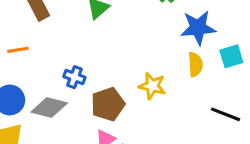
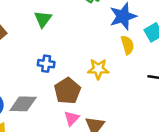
blue cross: (74, 77) -> (46, 64), moved

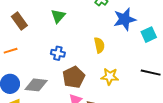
yellow semicircle: (127, 45) -> (99, 45), moved
yellow star: (98, 69) -> (110, 77), moved

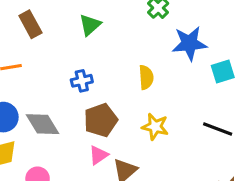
blue cross: (58, 53) -> (82, 81), turned -32
gray diamond: (36, 85) -> (43, 124), turned 45

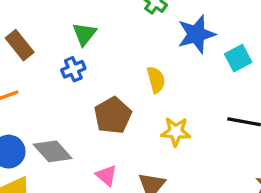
blue cross: (82, 81) -> (73, 69), moved
brown pentagon: (101, 120) -> (113, 115), moved
pink triangle: (98, 155) -> (106, 175), moved, turned -35

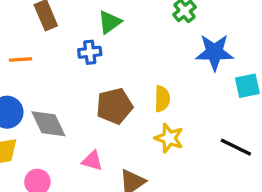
yellow semicircle: (156, 80) -> (162, 99), moved
pink triangle: (106, 175) -> (92, 161), turned -40

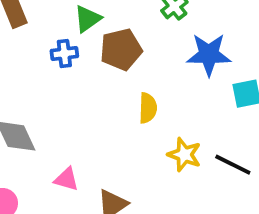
brown pentagon: (114, 106) -> (121, 49), moved
yellow star: (169, 138) -> (184, 155), moved

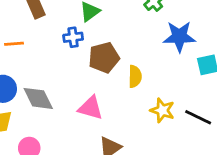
brown pentagon: (121, 49) -> (104, 58), moved
pink triangle: (66, 179) -> (91, 108), moved, size x1.4

